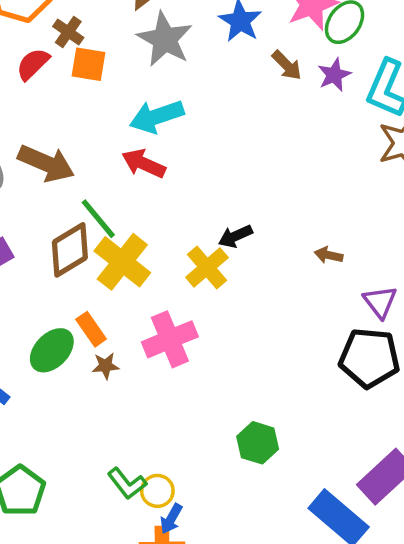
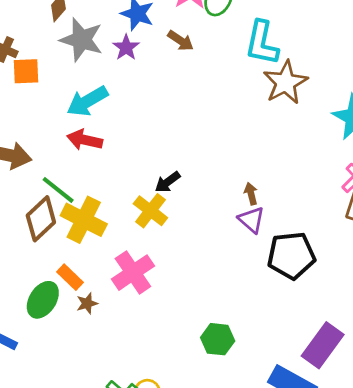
purple star: (334, 75) -> (126, 47), moved
brown arrow: (329, 255) -> (251, 194), moved, turned 75
purple triangle: (380, 302) -> (252, 220), moved

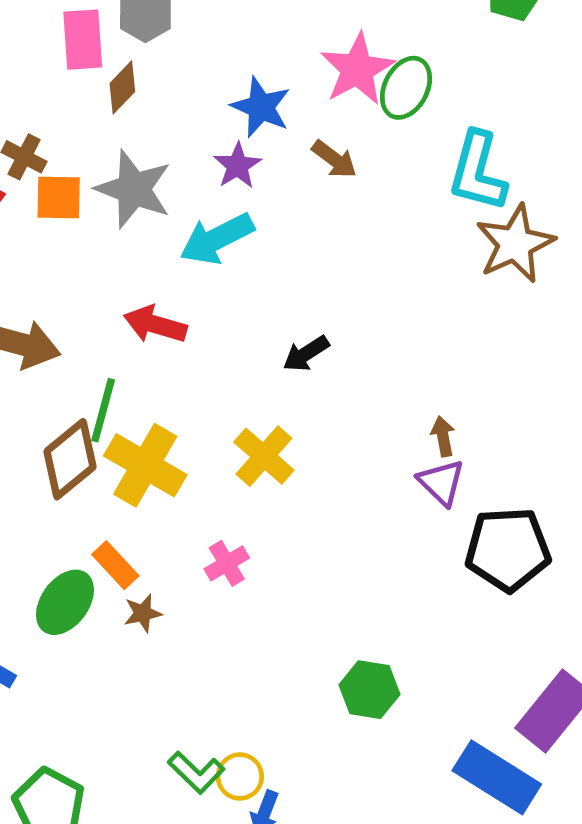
gray star: (81, 40) -> (134, 189), moved
cyan arrow: (87, 101) -> (217, 239), moved
black arrow: (168, 182) -> (306, 354), moved
green line: (58, 190) -> (103, 410), turned 63
pink cross: (133, 273) -> (227, 563), size x0.6

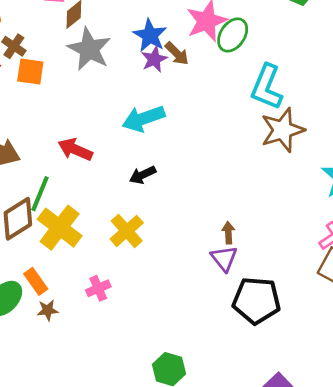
brown arrow: (334, 159) -> (177, 54), moved
purple star: (238, 166) -> (154, 59), moved
gray star: (134, 189) -> (89, 49), moved
cyan arrow: (217, 239) -> (143, 119), moved
black arrow: (306, 354) -> (143, 175), moved

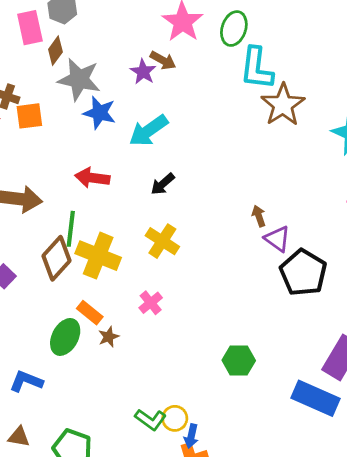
blue star: (150, 35) -> (99, 113), moved
green ellipse: (233, 35) -> (234, 29), moved
purple triangle: (224, 258) -> (277, 239), moved
black pentagon: (257, 301) -> (303, 273), turned -30

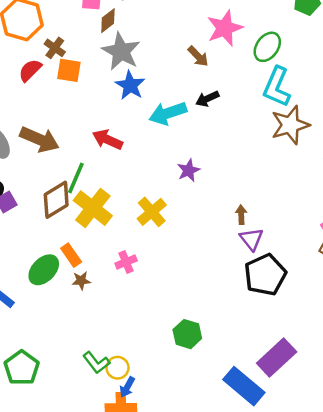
purple star: (143, 72) -> (189, 170), moved
black arrow: (163, 184) -> (207, 99), moved

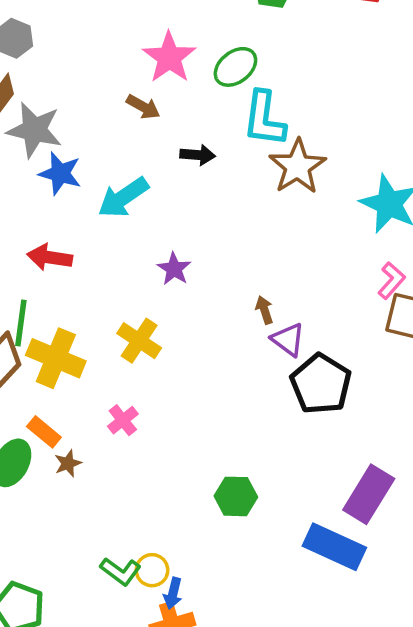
green ellipse: (267, 47) -> (235, 67), turned 32
black arrow: (207, 99) -> (198, 155), moved, turned -135

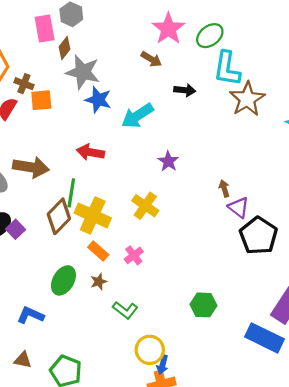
orange rectangle: (44, 432) -> (98, 251), moved
yellow circle: (152, 570) -> (150, 350), size x1.4
green L-shape: (121, 571) -> (125, 310), moved

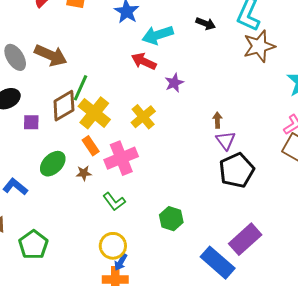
red arrow: (90, 152) -> (144, 61), moved
purple square: (16, 229) -> (31, 122), moved, turned 30
pink cross: (134, 255) -> (121, 158), size x1.8
green L-shape: (125, 310) -> (114, 202), moved

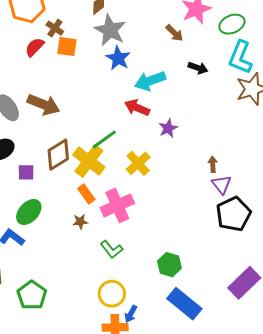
green line: (81, 88) -> (104, 139), moved, turned 32
green ellipse: (53, 164) -> (29, 212), moved
blue arrow: (121, 262) -> (131, 314), moved
blue rectangle: (218, 263) -> (184, 304), moved

